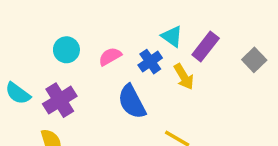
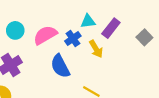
cyan triangle: (172, 36) -> (88, 21), turned -42
pink semicircle: (110, 57) -> (45, 35), size x1.5

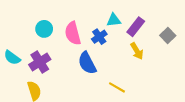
pink semicircle: (45, 35) -> (73, 33), turned -75
yellow arrow: (96, 49) -> (137, 51), moved

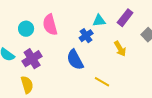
purple rectangle: (136, 27) -> (125, 18), moved
cyan circle: (44, 29) -> (26, 29), moved
pink semicircle: (73, 33) -> (50, 25), moved

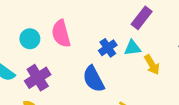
purple rectangle: (125, 18) -> (142, 18), moved
cyan triangle: (99, 21) -> (132, 48), moved

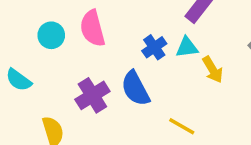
purple cross: (38, 78) -> (92, 95), moved

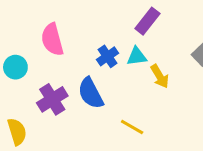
cyan circle: (51, 35) -> (15, 67), moved

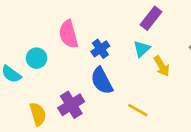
blue cross: (108, 56) -> (100, 49), moved
cyan triangle: (137, 56) -> (142, 49), turned -36
purple cross: (52, 99) -> (71, 105), moved

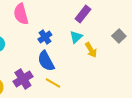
pink semicircle: (68, 34) -> (21, 14), moved
yellow line: (138, 110) -> (53, 83), moved

